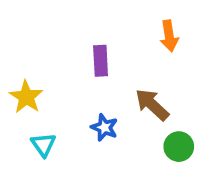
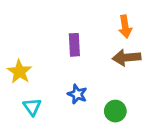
brown arrow: (152, 105) -> (127, 57), moved, turned -48
green circle: (179, 147) -> (115, 111), moved

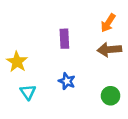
orange arrow: (125, 26) -> (108, 23), turned 42
green circle: (115, 111) -> (111, 96), moved

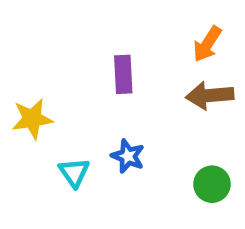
yellow star: (17, 62) -> (32, 119), turned 30
cyan triangle: (28, 92) -> (74, 172), moved

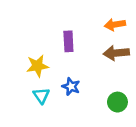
orange arrow: (207, 44) -> (115, 25), turned 48
yellow star: (32, 119) -> (37, 66), moved

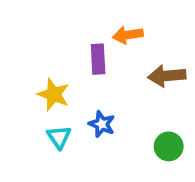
orange arrow: (115, 25) -> (128, 35), moved
yellow star: (37, 66) -> (53, 94), turned 30

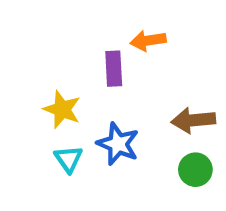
brown arrow: (167, 76) -> (193, 120), moved
blue star: (102, 124) -> (118, 144), size x1.4

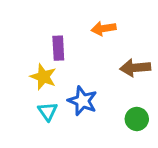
purple rectangle: (114, 69) -> (58, 48), moved
brown arrow: (193, 120) -> (135, 68), moved

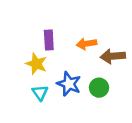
orange arrow: (104, 28) -> (86, 44), moved
green circle: (137, 119) -> (99, 88), moved

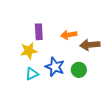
yellow star: (36, 64) -> (29, 51), turned -30
cyan triangle: (40, 93) -> (32, 74), turned 40

